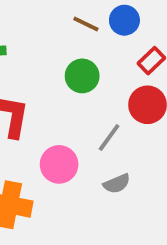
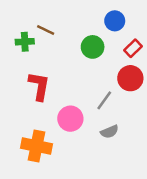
brown line: (86, 24) -> (46, 30), moved
green circle: (82, 76) -> (93, 47), moved

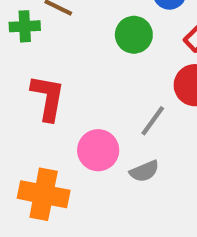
gray semicircle: (110, 132) -> (144, 171), moved

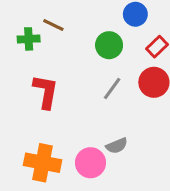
gray line: (153, 121) -> (112, 88), moved
pink circle: (98, 150) -> (90, 163), moved

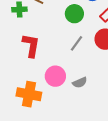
pink circle: (90, 163) -> (55, 76), moved

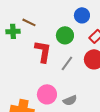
red L-shape: (31, 45) -> (43, 51), moved

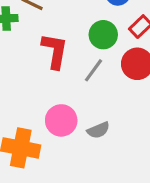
green circle: (65, 35) -> (103, 35), moved

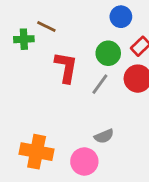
pink circle: (61, 120) -> (84, 162), moved

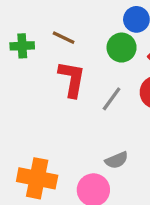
brown line: (46, 27) -> (64, 38), moved
green circle: (108, 53) -> (122, 48), moved

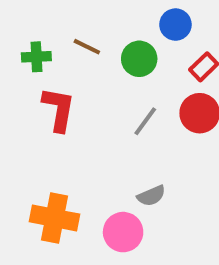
green circle: (122, 48) -> (139, 59), moved
red L-shape: (72, 79) -> (59, 109), moved

